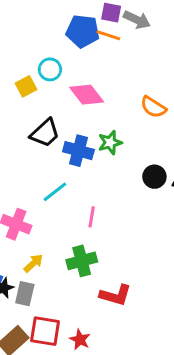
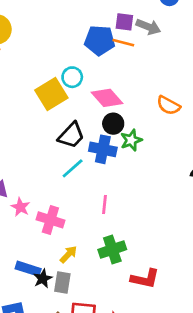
yellow square: (26, 86) -> (51, 94), size x1.6
black circle: (154, 177) -> (113, 124), moved
cyan line: (55, 192) -> (73, 168), moved
pink line: (92, 217) -> (105, 205), moved

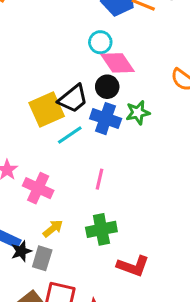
cyan circle: (72, 77) -> (100, 42), moved
yellow square: (51, 94) -> (47, 109), moved
black circle: (113, 124) -> (107, 87), moved

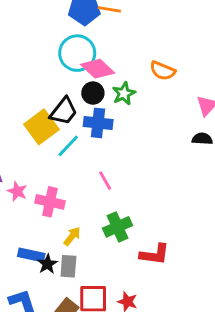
cyan circle: (100, 42) -> (77, 53), size x1.6
green star: (138, 113) -> (124, 94), moved
pink line: (99, 179) -> (105, 181), turned -30

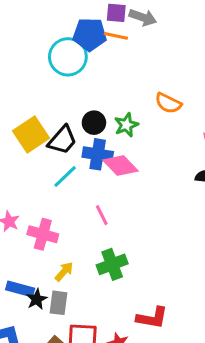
cyan circle: (77, 53) -> (68, 57), moved
pink diamond: (98, 69) -> (120, 165), moved
yellow square: (41, 127) -> (31, 135), moved
red L-shape: (155, 254) -> (152, 318), moved

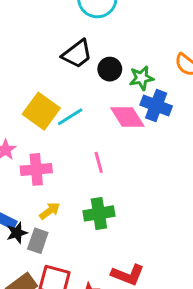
yellow square: (31, 135) -> (41, 111), moved, turned -32
black trapezoid: (62, 140) -> (77, 54), moved
blue cross: (98, 154) -> (156, 106), moved
pink cross: (43, 234) -> (36, 169), turned -32

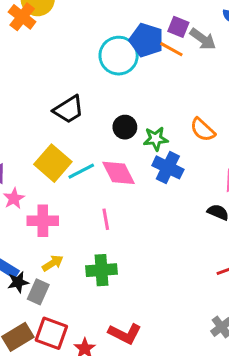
black trapezoid: (77, 54) -> (69, 109), moved
pink diamond: (127, 117) -> (118, 173), moved

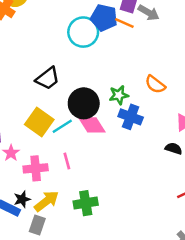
black circle: (125, 127) -> (84, 103), moved, size x1.6
pink line: (106, 219) -> (67, 161), moved
yellow arrow: (53, 263) -> (47, 201), size x1.5
black star: (18, 282) -> (22, 199), moved

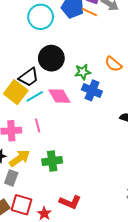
cyan circle: (83, 32) -> (41, 17), moved
black trapezoid: (48, 78) -> (29, 77), moved
black circle: (84, 103) -> (51, 58), moved

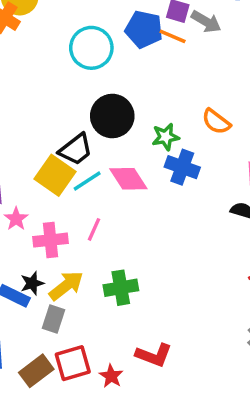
pink line: (38, 125) -> (94, 229), turned 40
red square: (22, 205) -> (73, 363), turned -30

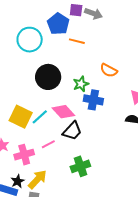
blue pentagon: (144, 29) -> (58, 24), turned 30
orange line: (173, 36) -> (77, 41), moved
black trapezoid: (76, 149) -> (72, 131), moved
pink line: (94, 229) -> (48, 144), turned 48
green cross: (121, 288) -> (80, 166), moved

